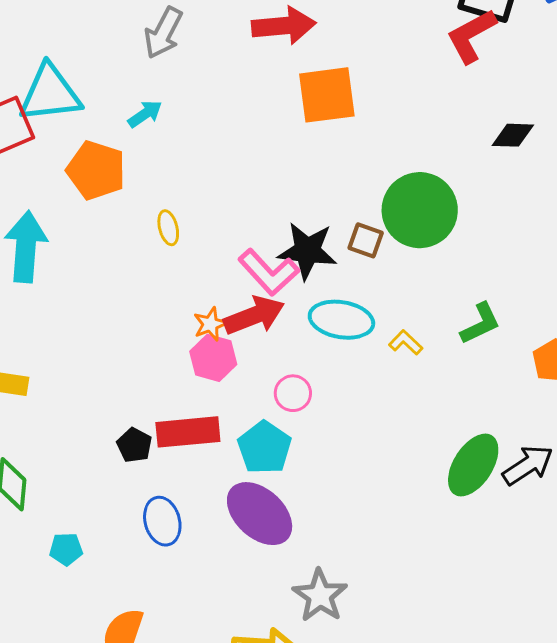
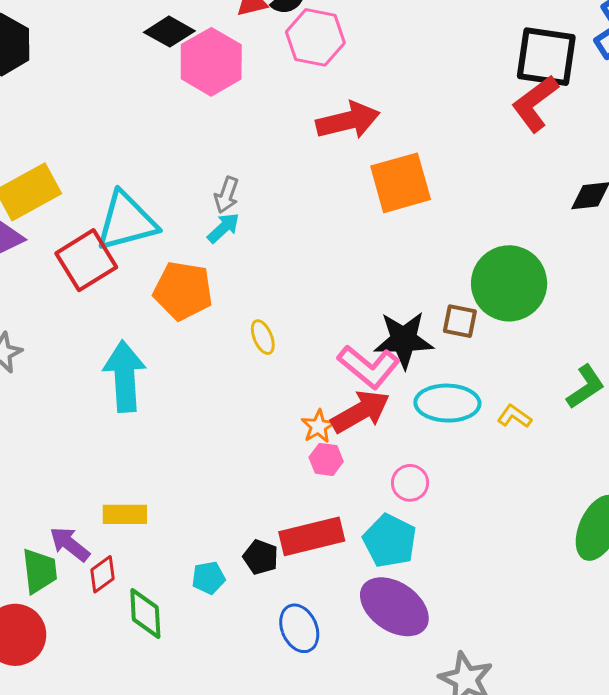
gray arrow: (163, 33) -> (227, 195), moved, size x0.7
pink hexagon: (213, 358) -> (326, 459), size x0.7
cyan pentagon: (66, 549) -> (209, 578), moved

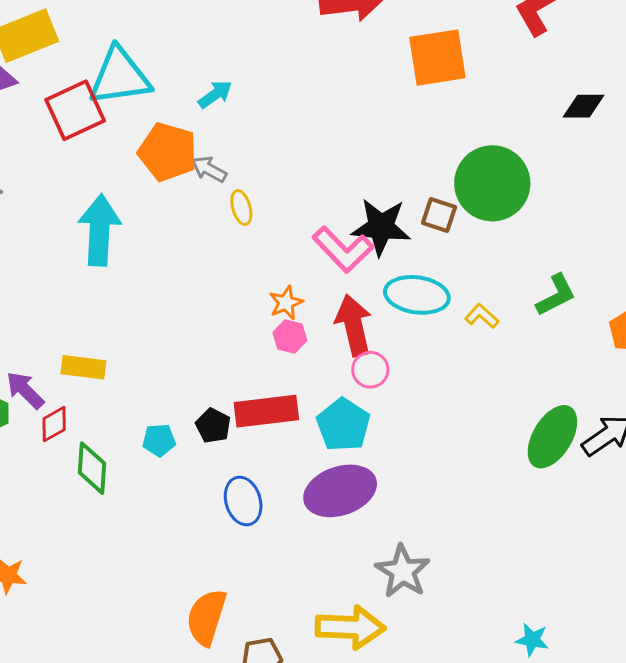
orange square: (401, 183) -> (437, 58), moved
gray arrow: (227, 195) -> (209, 169), moved, turned 93
red arrow: (360, 412) -> (354, 325), moved, turned -80
purple ellipse: (394, 607) -> (340, 491), turned -60

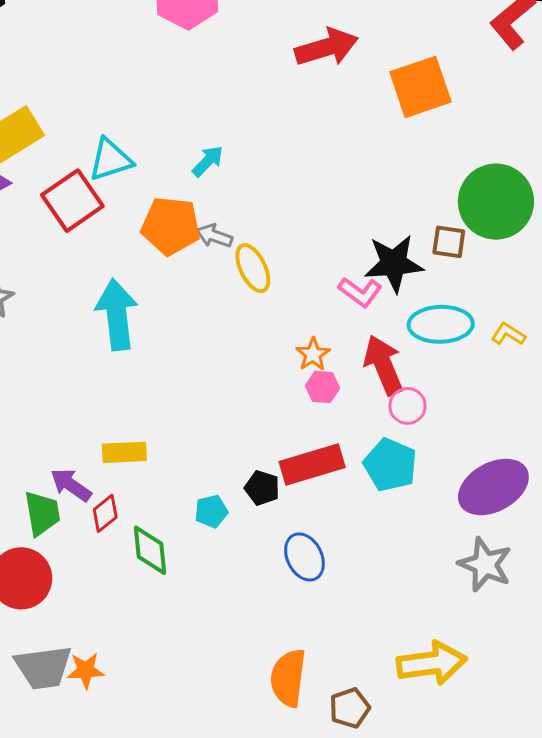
cyan triangle: (120, 76) -> (111, 160), size x0.7
yellow ellipse: (241, 208) -> (253, 268), size x1.4
pink L-shape: (343, 249) -> (360, 292), size x0.7
purple ellipse: (340, 491) -> (493, 487), moved
gray star: (403, 571) -> (485, 564), moved

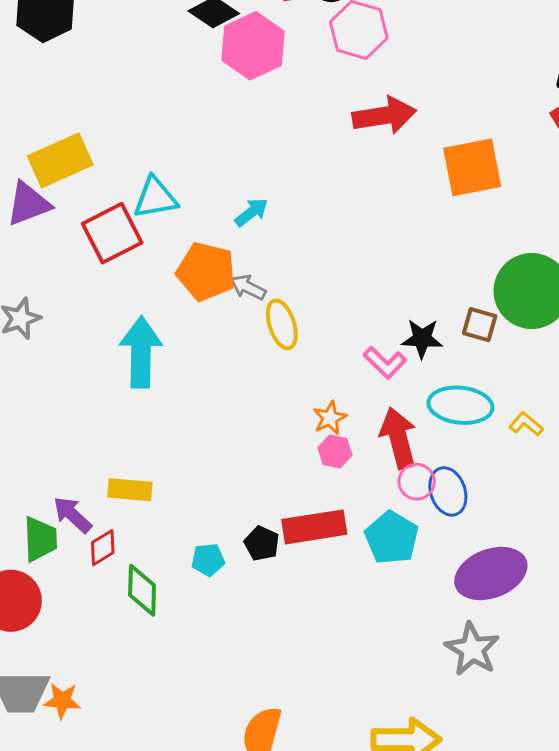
black star: (394, 263) -> (422, 339), size x0.7
blue ellipse: (304, 557) -> (448, 491), moved

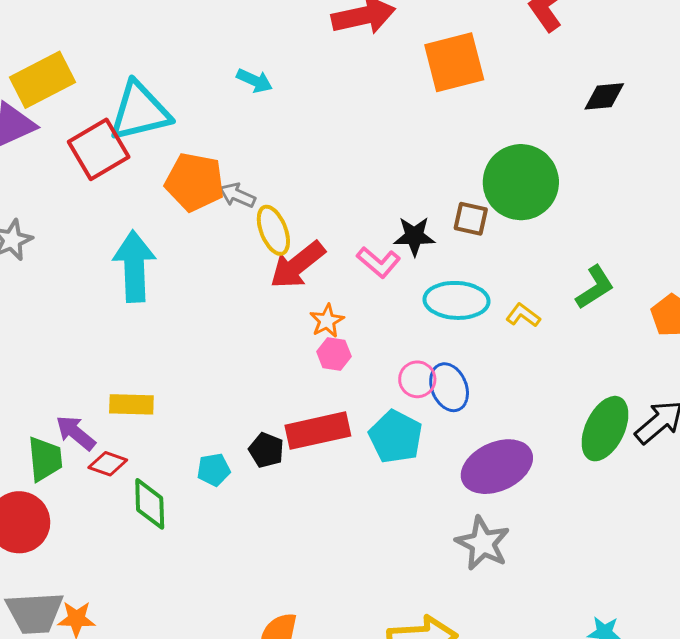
cyan triangle: (155, 198) -> (140, 111), size x1.4
cyan arrow: (251, 212) -> (255, 81), moved, turned 66
red arrow: (398, 438) -> (297, 265), moved, turned -110
red diamond: (103, 548) -> (108, 464), turned 54

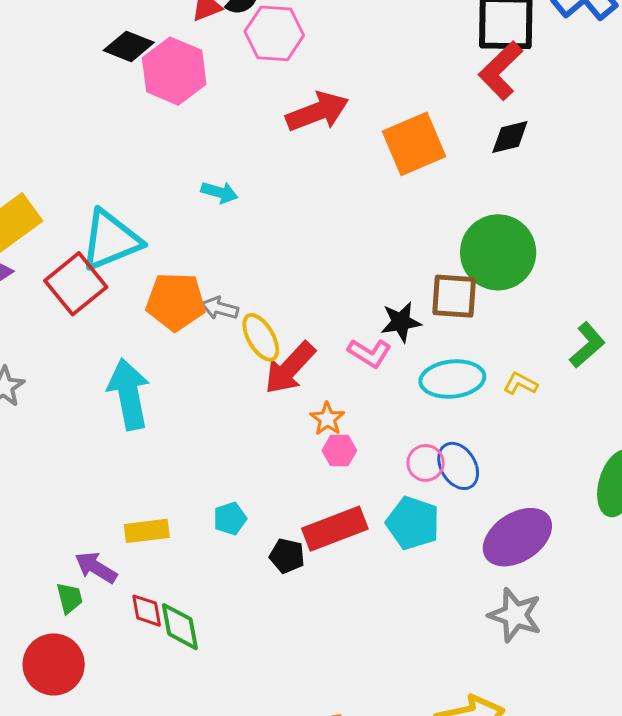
black diamond: (604, 96) -> (510, 137), moved
brown square: (471, 219) -> (454, 296), size x1.4
green trapezoid: (45, 459) -> (70, 598), size x0.7
red diamond: (108, 464) -> (147, 611), moved, turned 69
cyan pentagon: (214, 470) -> (230, 519), moved

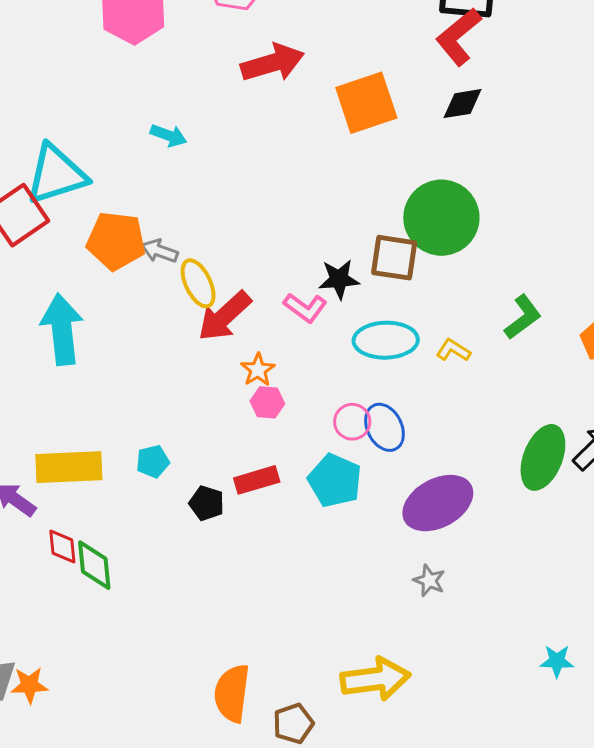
red rectangle: (335, 529) -> (257, 480), size x0.7
yellow rectangle: (147, 531) -> (69, 467), size x1.5
gray star: (515, 615) -> (429, 581), size x0.6

